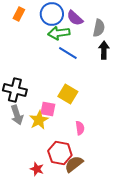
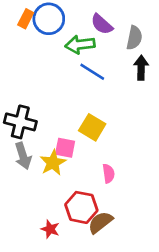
blue circle: (52, 14) -> (49, 19), moved

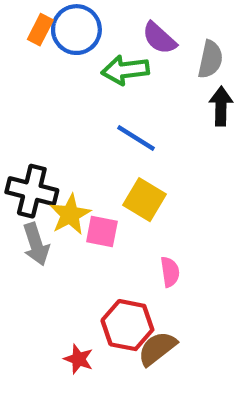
blue line: (92, 72) -> (136, 138), moved
yellow star: (53, 163) -> (70, 215), moved

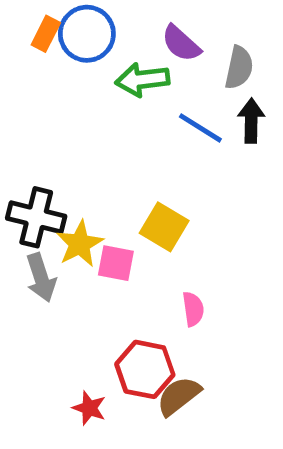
blue line: (136, 138) -> (200, 128), moved

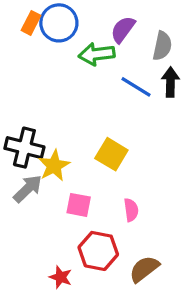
purple semicircle: (181, 43) -> (123, 29), turned 84
pink square: (116, 263) -> (79, 205), moved
gray arrow: (41, 278) -> (28, 189), turned -116
brown semicircle: (179, 396) -> (144, 269), moved

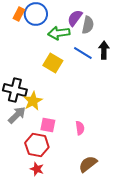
gray semicircle: (162, 46) -> (88, 25), moved
yellow square: (111, 154) -> (53, 63), moved
red hexagon: (98, 251) -> (37, 145), moved

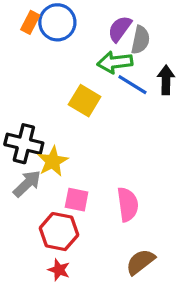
green arrow: (59, 33) -> (115, 62), moved
pink semicircle: (80, 128) -> (128, 204), size x1.5

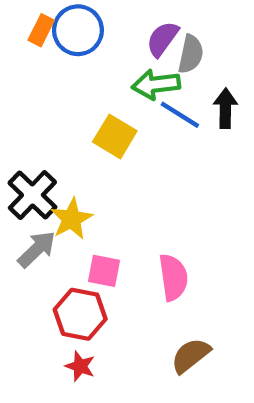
black cross: (24, 144) -> (32, 195), turned 30

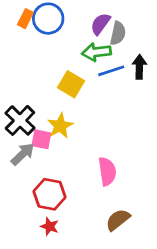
blue line: (180, 115) -> (111, 71), turned -50
yellow star: (71, 219) -> (60, 126), moved
pink square: (104, 271) -> (41, 139), moved

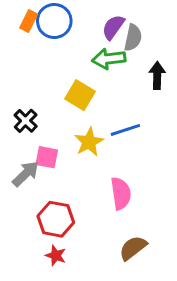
blue line: (111, 71) -> (125, 130), moved
black cross: (20, 120) -> (26, 121), moved, size x0.7
yellow star: (60, 126) -> (89, 142), moved

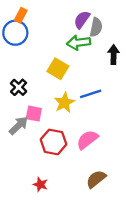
blue circle: (54, 21) -> (15, 33), moved
pink semicircle: (121, 193) -> (87, 140), turned -120
red hexagon: (56, 219) -> (53, 142), moved

